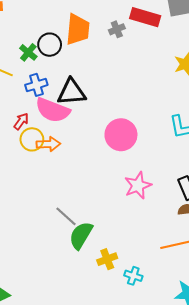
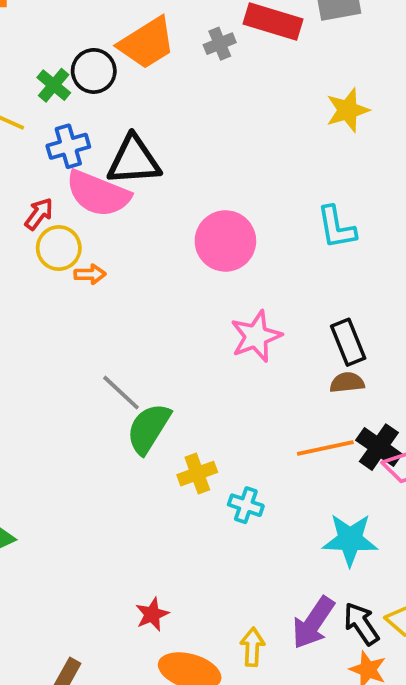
orange trapezoid: (78, 29) -> (147, 43), turned 52
orange arrow: (48, 144) -> (90, 274), moved, size x0.7

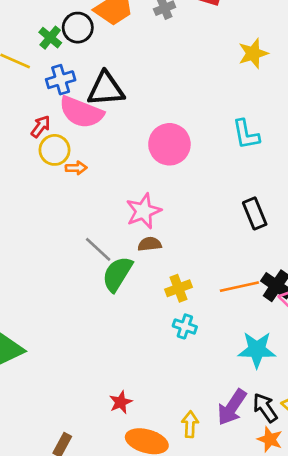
pink star: (256, 336) -> (143, 211), moved
brown semicircle: (347, 382) -> (150, 244), moved
yellow cross: (197, 474) -> (179, 288), moved

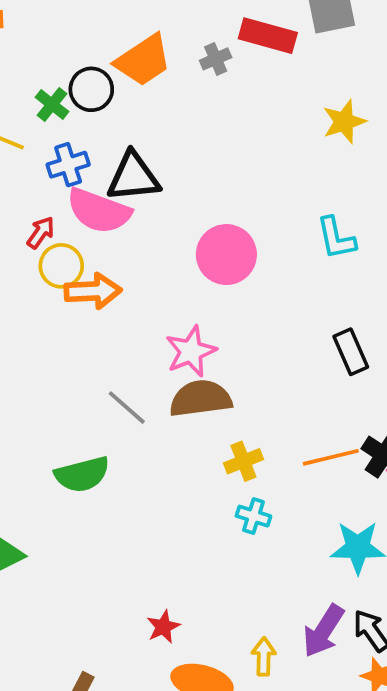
orange arrow: (76, 168) -> (93, 291), size x1.8
brown semicircle: (150, 244) -> (201, 399), size x1.8
green semicircle: (117, 274) -> (82, 474), moved, turned -135

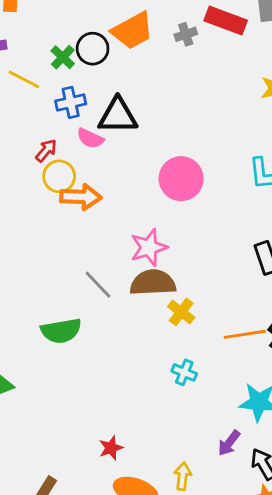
pink semicircle: (99, 211) -> (90, 138), size x0.6
yellow cross: (243, 461) -> (181, 312), moved, turned -36
purple arrow: (323, 631) -> (229, 443), moved, size x0.7

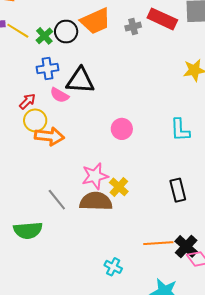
yellow line: (24, 79) -> (18, 31), moved
pink circle: (181, 179) -> (122, 129), size x0.7
yellow cross: (181, 312) -> (119, 187), moved

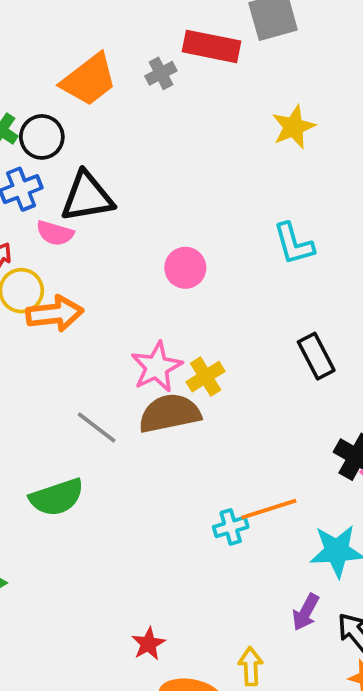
black circle: (66, 32) -> (42, 137), moved
yellow cross: (119, 187) -> (206, 377), turned 30
orange line: (158, 243) -> (269, 509), moved
cyan cross: (113, 267) -> (231, 527), turned -30

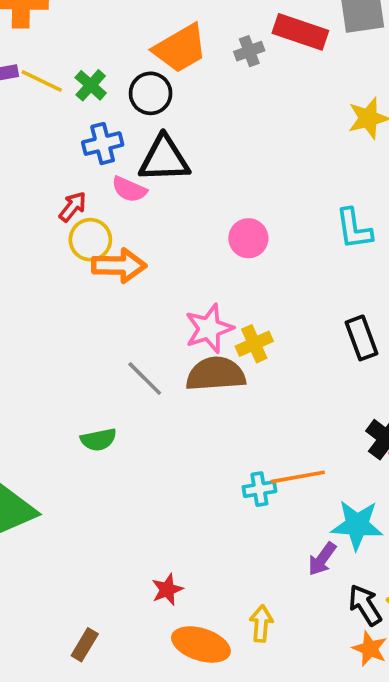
black circle: (42, 137) -> (151, 93), moved
green semicircle: (57, 497) -> (98, 440), size x0.7
purple arrow: (306, 612) -> (322, 559), moved

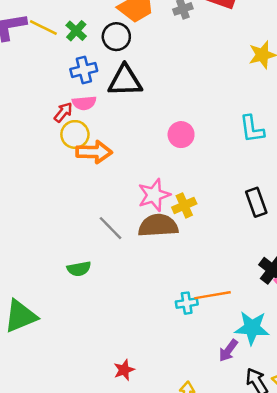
pink semicircle: (129, 189) -> (84, 103), moved, turned -30

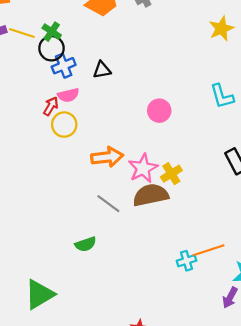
black circle: (116, 37) -> (51, 48), moved
black triangle: (125, 81) -> (102, 70), size x0.6
orange arrow: (94, 152) -> (107, 157), moved

